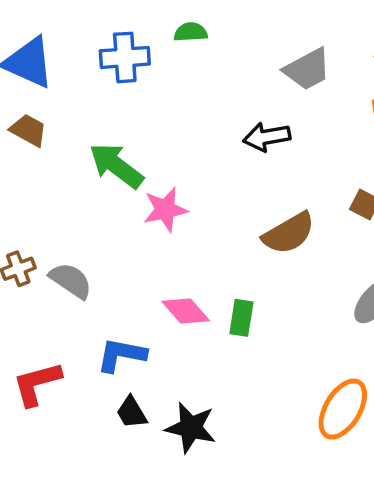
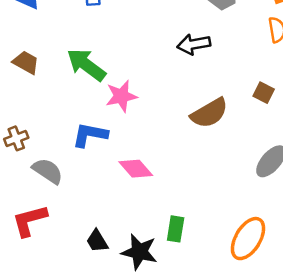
brown trapezoid: (28, 130) -> (26, 62), moved
gray semicircle: (71, 281) -> (48, 171), moved
green rectangle: (241, 318) -> (176, 229), moved
blue L-shape: (121, 355) -> (90, 135), moved

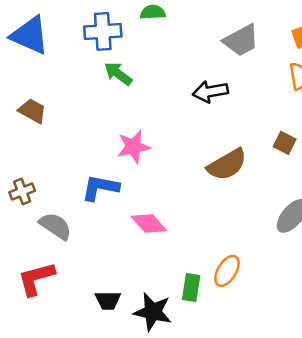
green arrow: (86, 65) -> (118, 74), moved, size x0.7
orange ellipse: (248, 239) -> (227, 271), moved, size x0.7
black trapezoid: (97, 241) -> (108, 300), turned -60

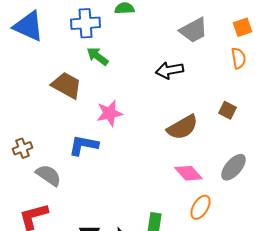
brown trapezoid: (32, 111) -> (66, 85), moved, size x1.4
pink diamond: (149, 224) -> (188, 173), moved
orange ellipse: (227, 271) -> (200, 207), moved

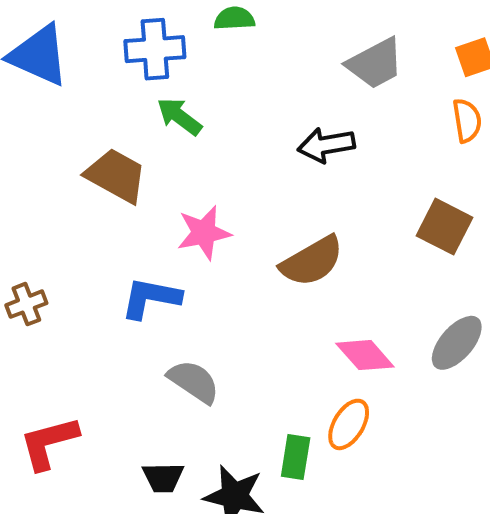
brown square: (228, 110) -> (444, 227), size x1.5
brown semicircle: (182, 127) -> (312, 261), moved
gray semicircle: (48, 175) -> (194, 382), moved
orange ellipse: (200, 207) -> (349, 424), moved

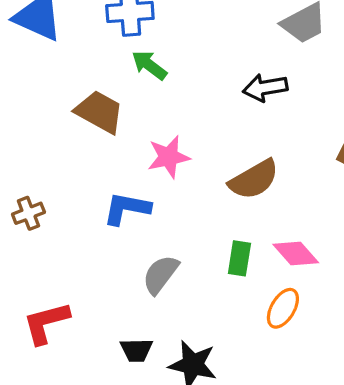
gray semicircle: (194, 382) -> (161, 274), turned -87
green rectangle: (296, 457) -> (239, 258), moved

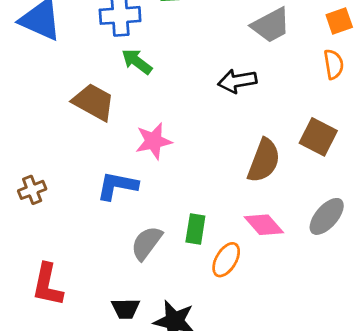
brown semicircle: (254, 179) -> (264, 161), moved, turned -39
green rectangle: (239, 258) -> (195, 229), moved
orange ellipse: (283, 308) -> (226, 260), moved
red L-shape: (46, 323) -> (47, 285), turned -63

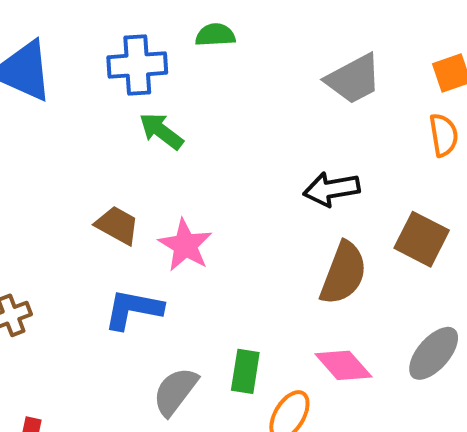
black arrow: (237, 81) -> (331, 189), moved
brown trapezoid: (94, 102) -> (117, 225), moved, size x0.7
pink star: (154, 141) -> (185, 245), turned -30

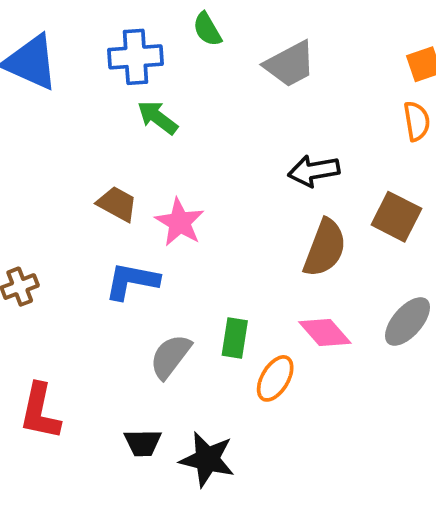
green semicircle: (215, 35) -> (207, 29), turned -117
gray trapezoid: (353, 79) -> (290, 64), moved

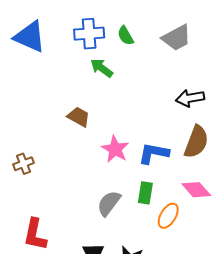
green semicircle: (207, 29) -> (126, 36), moved
pink star: (180, 222) -> (115, 149), moved
blue L-shape: (132, 281) -> (154, 153), moved

